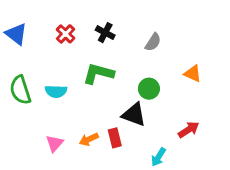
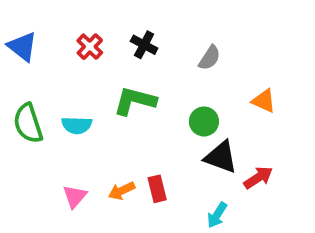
black triangle: (134, 115) -> (221, 157), moved

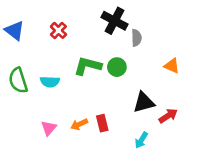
black cross: (144, 45) -> (114, 21), moved, size x1.5
gray semicircle: (210, 58) -> (136, 38), turned -35
green circle: (204, 121) -> (117, 67), moved
black triangle: (221, 157) -> (144, 102), turned -35

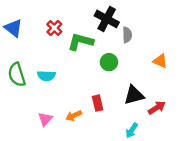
green L-shape: (88, 66) -> (81, 42), moved
red rectangle: (102, 123) -> (98, 103), moved

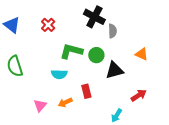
green L-shape: (81, 42) -> (71, 51), moved
cyan semicircle: (46, 76) -> (59, 74), moved
black triangle: (134, 95) -> (115, 70), moved

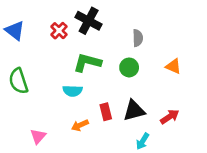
black cross: (94, 17) -> (89, 21), moved
green circle: (96, 55) -> (129, 67), moved
black triangle: (115, 70) -> (134, 111), moved
pink triangle: (40, 105) -> (38, 136), moved

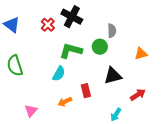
orange triangle: (173, 66) -> (141, 54), turned -40
green circle: (129, 67) -> (100, 47), moved
cyan semicircle: (73, 91) -> (59, 74), turned -63
black triangle: (134, 111) -> (113, 76), moved

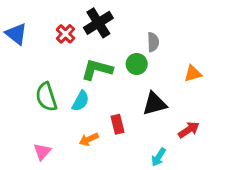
black cross: (72, 17) -> (98, 23), turned 30
green semicircle: (15, 66) -> (46, 97), moved

